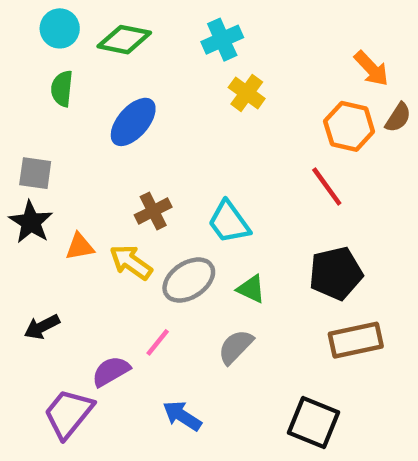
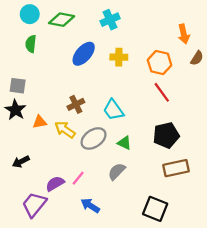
orange arrow: (371, 69) -> (184, 34), turned 30
yellow cross: (247, 93) -> (119, 57), moved, turned -35
blue ellipse: (133, 122) -> (84, 54), moved
orange hexagon: (349, 126) -> (160, 63), moved
pink line: (158, 342) -> (78, 178), moved

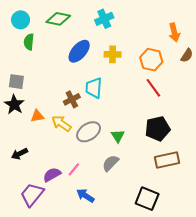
cyan circle: (30, 14) -> (21, 20), moved
cyan trapezoid: (113, 110) -> (94, 88), moved, turned 40
green triangle: (124, 143) -> (118, 136), turned 32

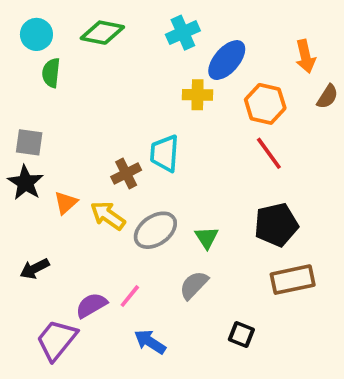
blue ellipse: (79, 51) -> (227, 60), moved
orange triangle: (37, 116) -> (66, 203), turned -32
black square: (147, 199) -> (241, 335), moved, size x0.6

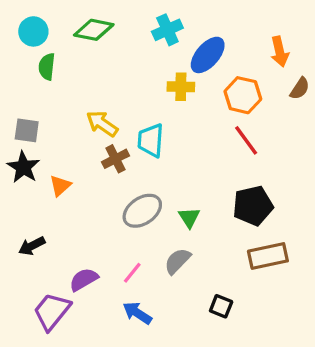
yellow arrow: (108, 216) -> (102, 124), moved
pink line: (130, 296) -> (132, 273), moved

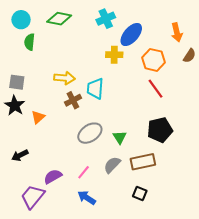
yellow arrow: (102, 124) -> (64, 78), turned 150
brown rectangle: (268, 256) -> (143, 162), moved

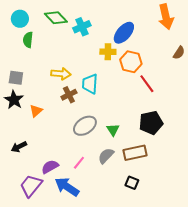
green diamond: (59, 19) -> (56, 18), turned 35
cyan cross: (106, 19) -> (82, 27), moved
orange arrow: (177, 32) -> (166, 17), moved, size x1.4
orange hexagon: (153, 60) -> (131, 62), moved
blue arrow: (87, 198) -> (67, 187), moved, size x1.4

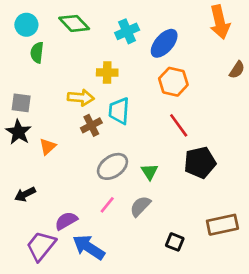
cyan cross: (82, 27) -> (127, 31), moved
yellow cross: (108, 52) -> (107, 72), moved
red line: (147, 84) -> (179, 125), moved
brown rectangle: (135, 153) -> (222, 225), moved
pink line: (79, 163) -> (107, 205), moved

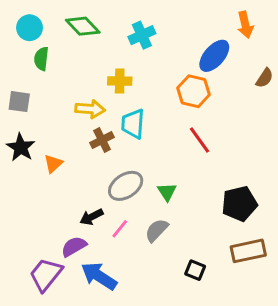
orange arrow: (220, 22) -> (245, 25), size x0.7
blue ellipse: (164, 43) -> (214, 56), moved
gray square: (21, 103) -> (19, 102), moved
black pentagon: (200, 162) -> (239, 204), moved
black arrow: (25, 194) -> (92, 217), moved

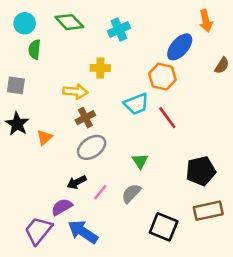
cyan trapezoid: (133, 124) -> (136, 104), moved, turned -115
gray ellipse: (126, 186) -> (92, 147), moved
black square: (195, 270) -> (164, 227), size x1.6

